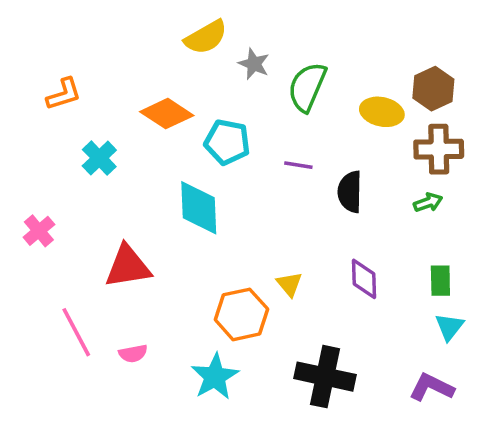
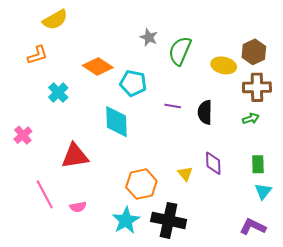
yellow semicircle: (206, 37) -> (55, 20), moved
purple line: (298, 165) -> (173, 106), moved
yellow triangle: (289, 284) -> (185, 174), moved
black cross: (325, 377) -> (169, 220), moved

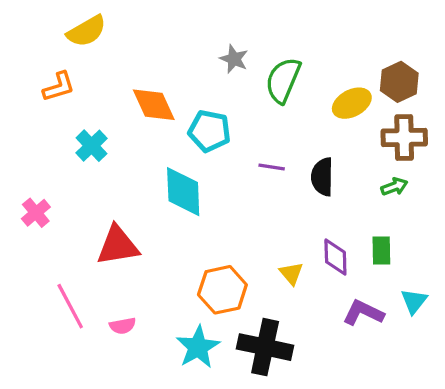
yellow ellipse: (224, 65) -> (352, 103), turned -40
orange diamond: (98, 66) -> (154, 105), turned 32
green rectangle: (258, 164) -> (381, 250), moved
purple L-shape: (253, 227) -> (363, 313), moved

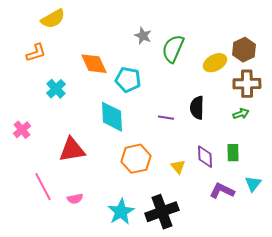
purple line: (272, 167) -> (166, 118), moved
orange hexagon: (222, 290) -> (136, 159), moved
black cross: (265, 347) -> (162, 212), turned -32

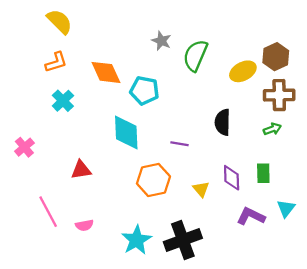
yellow semicircle: (53, 19) -> (60, 22), turned -105
orange L-shape: (36, 53) -> (56, 62), moved
purple line: (166, 118) -> (180, 144), moved
red triangle: (72, 150) -> (81, 170), size x0.7

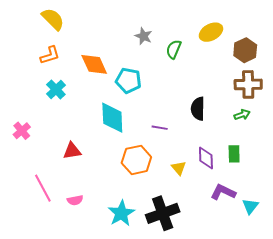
green semicircle: (195, 55) -> (174, 49), size x0.7
yellow ellipse: (243, 71) -> (211, 32), moved
cyan triangle: (286, 208) -> (250, 206), moved

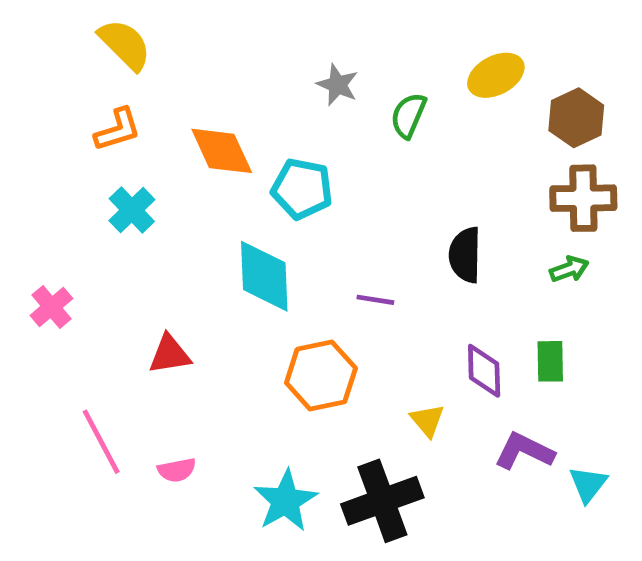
yellow triangle: (179, 168) -> (427, 420), moved

